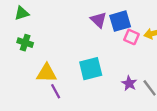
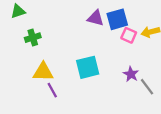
purple triangle: (99, 20) -> (96, 18), turned -30
green cross: (25, 43) -> (33, 38), moved, turned -35
purple star: (129, 83) -> (131, 74), moved

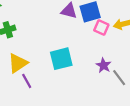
yellow triangle: (43, 72) -> (18, 63), turned -35

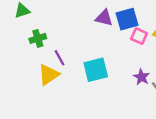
purple line: (27, 81) -> (59, 58), moved

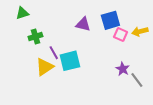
purple triangle: (104, 18) -> (83, 24), moved
cyan square: (96, 70) -> (70, 61), moved

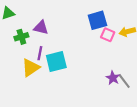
purple triangle: (83, 24) -> (41, 28), moved
purple line: (54, 53) -> (40, 53), turned 40
purple star: (123, 69) -> (113, 78), moved

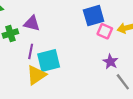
yellow triangle: (31, 68) -> (36, 75), moved
purple star: (113, 78) -> (110, 62), moved

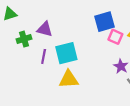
cyan square: (49, 60) -> (66, 53), moved
yellow triangle: (36, 75) -> (69, 79), moved, turned 30

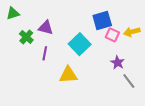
green cross: (24, 39) -> (26, 37), turned -32
cyan square: (66, 53) -> (80, 44), moved, turned -30

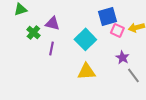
yellow triangle: (68, 75) -> (86, 71), moved

